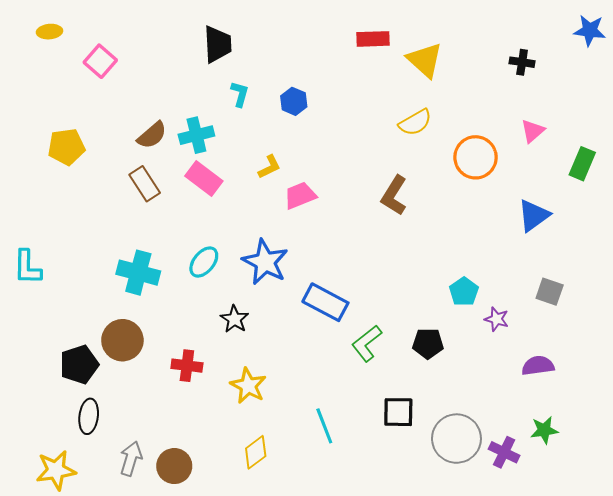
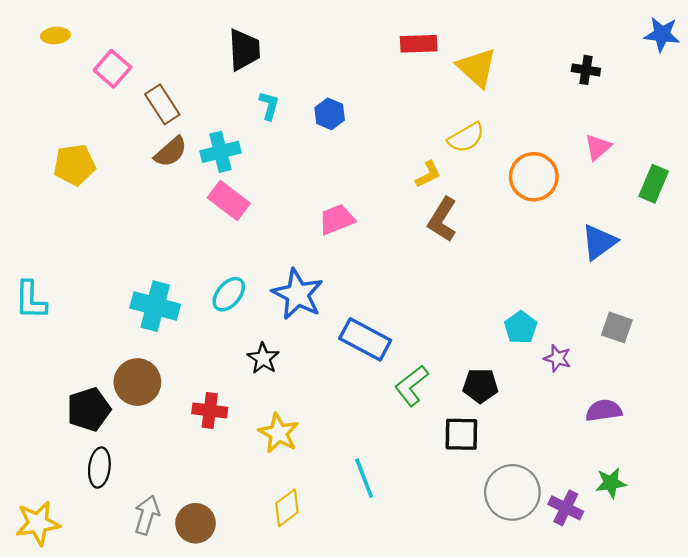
yellow L-shape: (269, 167) -> (428, 174), moved
brown rectangle: (145, 184) -> (162, 104), moved
black square: (398, 412) -> (461, 434), moved
yellow star: (56, 470) -> (38, 523), moved

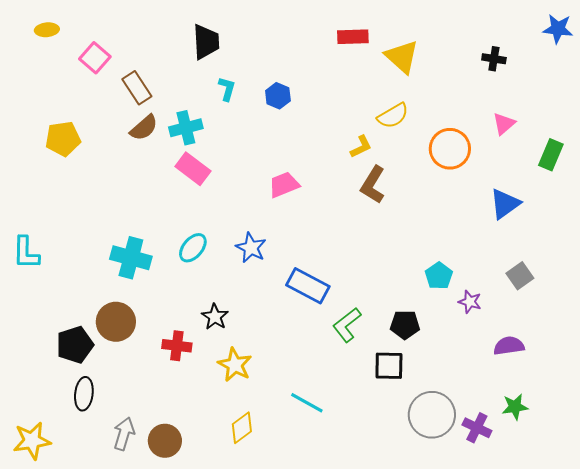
blue star: (298, 294) -> (251, 248), size x0.7
gray square: (617, 327) -> (520, 276), turned 36
black star: (263, 358) -> (215, 317), moved
cyan line: (364, 478) -> (307, 403), turned -40

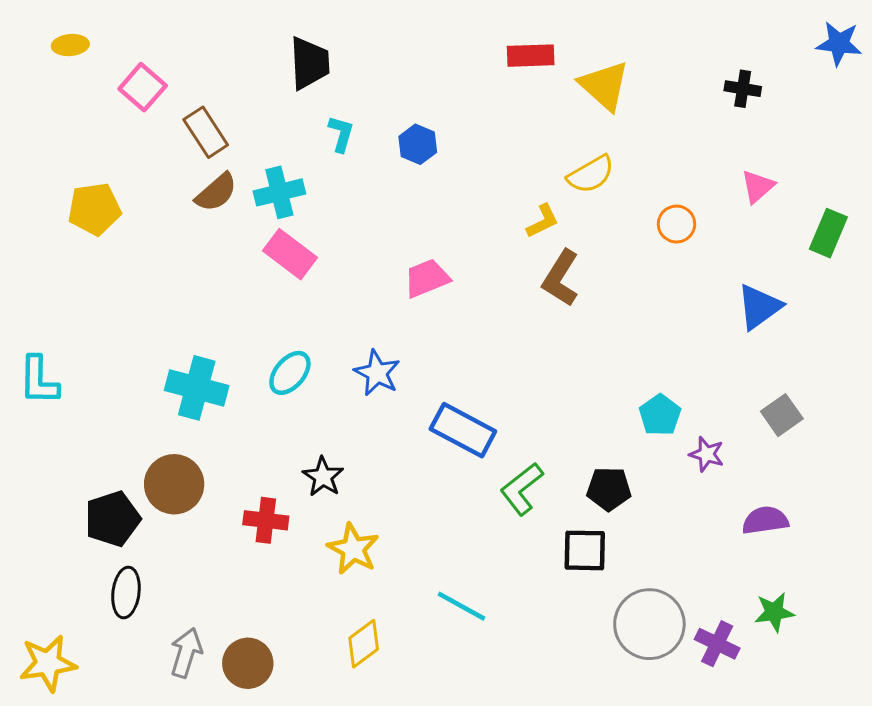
orange circle: (450, 149) -> (677, 224), size x0.6

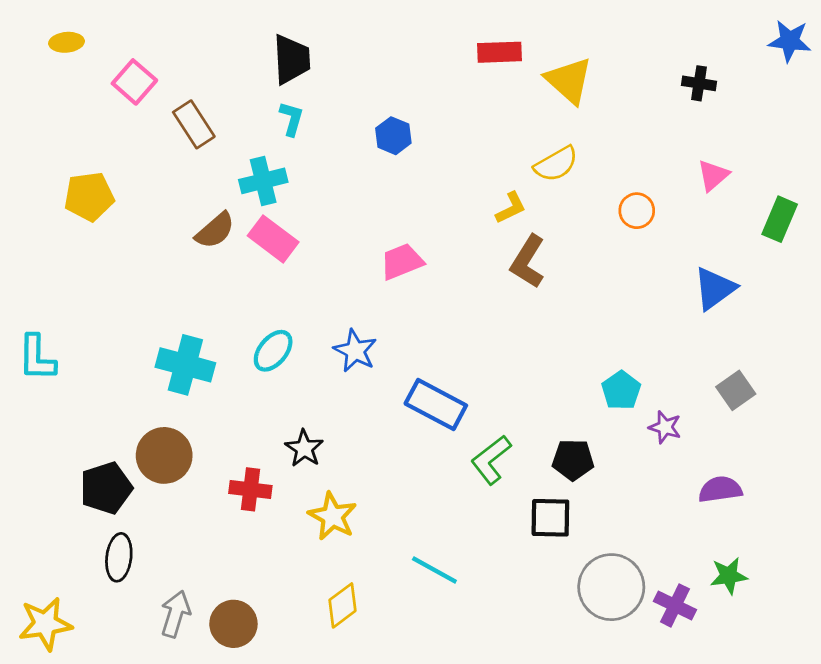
cyan L-shape: (341, 134) -> (291, 119), moved
brown semicircle: (216, 192) -> (215, 230), moved

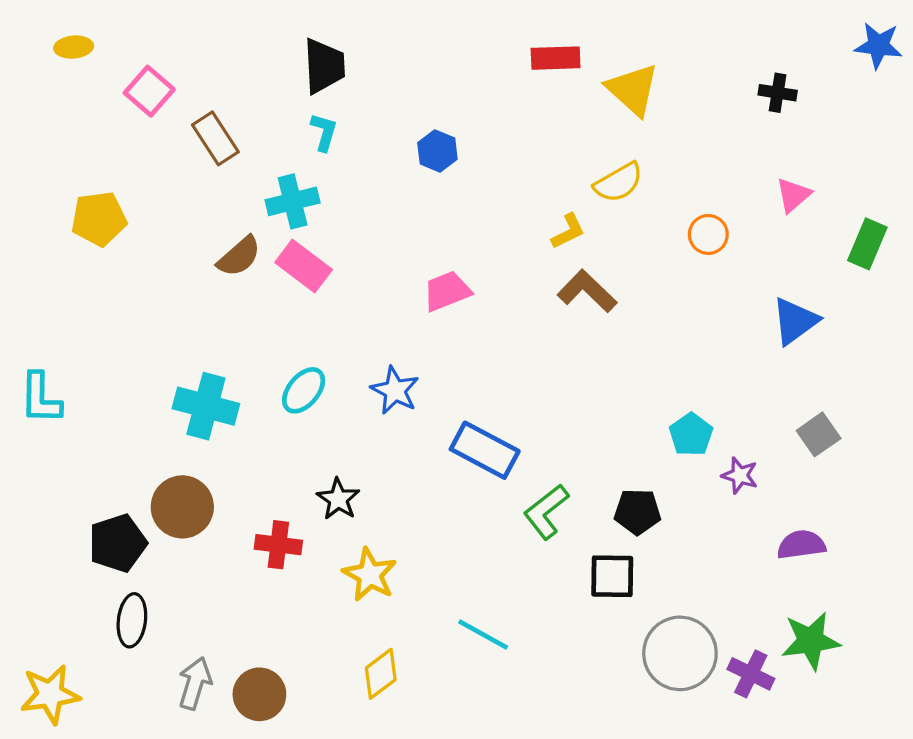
brown L-shape: (528, 262) -> (587, 291), turned 102
green star: (729, 576) -> (811, 641), size x1.4

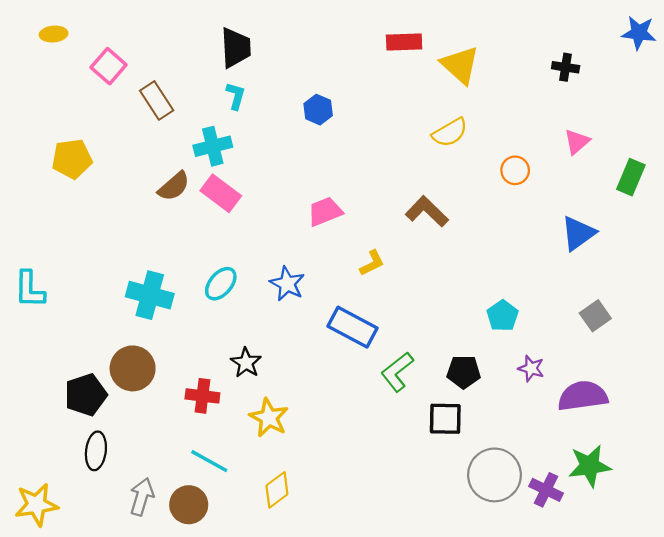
yellow L-shape: (568, 231) -> (372, 263), moved
purple star: (740, 475) -> (531, 368), moved
purple semicircle: (801, 545) -> (583, 396), size x1.4
cyan line: (483, 634) -> (209, 461), moved

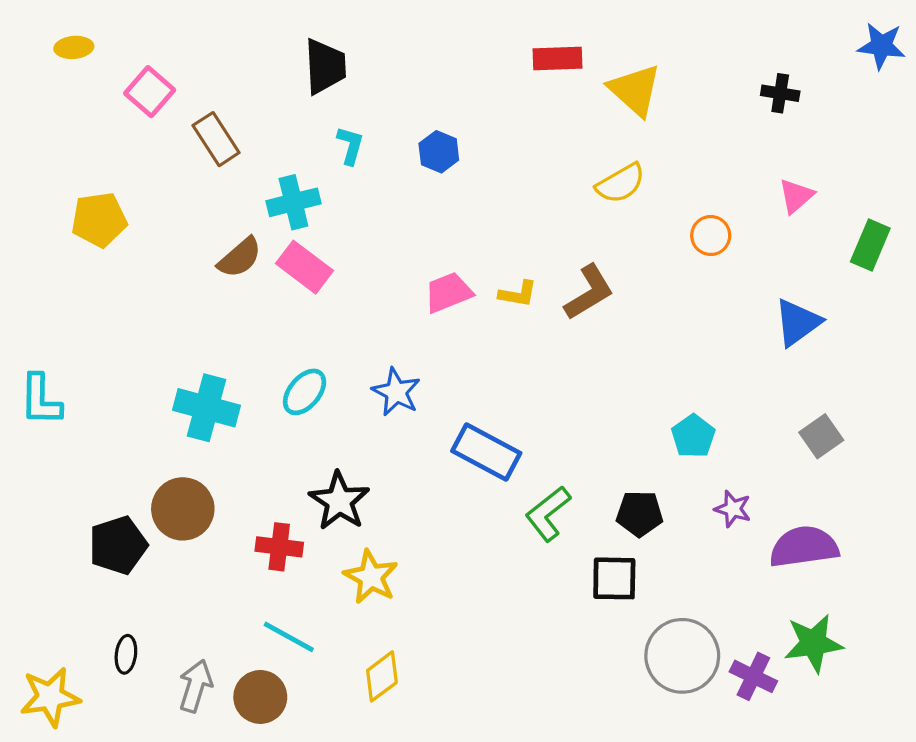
cyan L-shape: (236, 96) -> (350, 145), moved
brown L-shape: (427, 212) -> (589, 292), turned 105
yellow L-shape: (372, 263) -> (518, 294), moved, turned 36
black star: (246, 363) -> (339, 501), size x1.4
black ellipse: (96, 451) -> (126, 654), moved, size x0.7

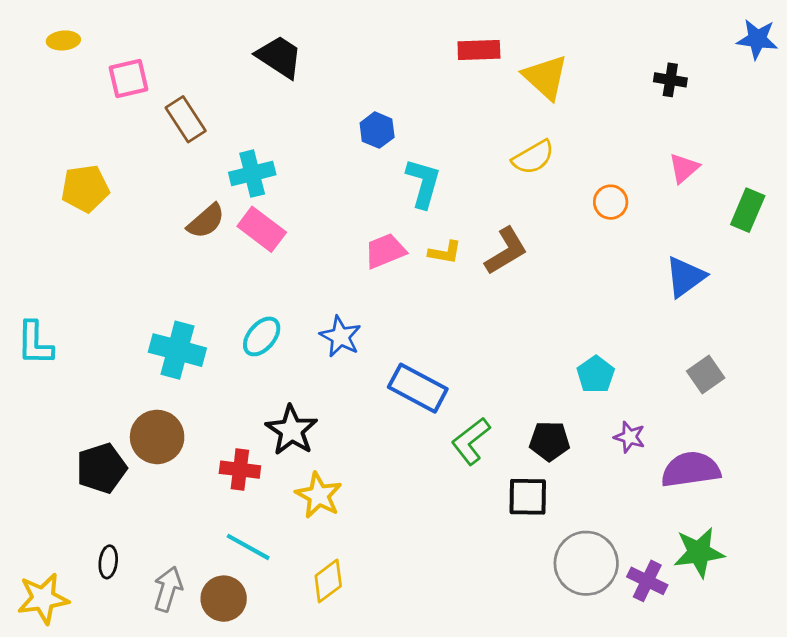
black trapezoid: (325, 66) -> (279, 57), turned -54
pink square: (150, 92) -> (129, 79), turned 36
cyan L-shape: (350, 145) -> (423, 183), moved, size x1.5

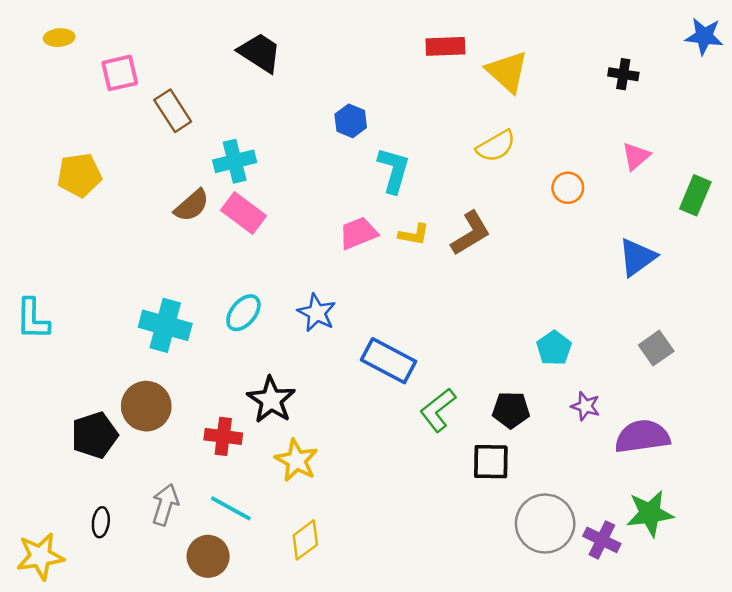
gray arrow: (168, 589) -> (165, 505), moved

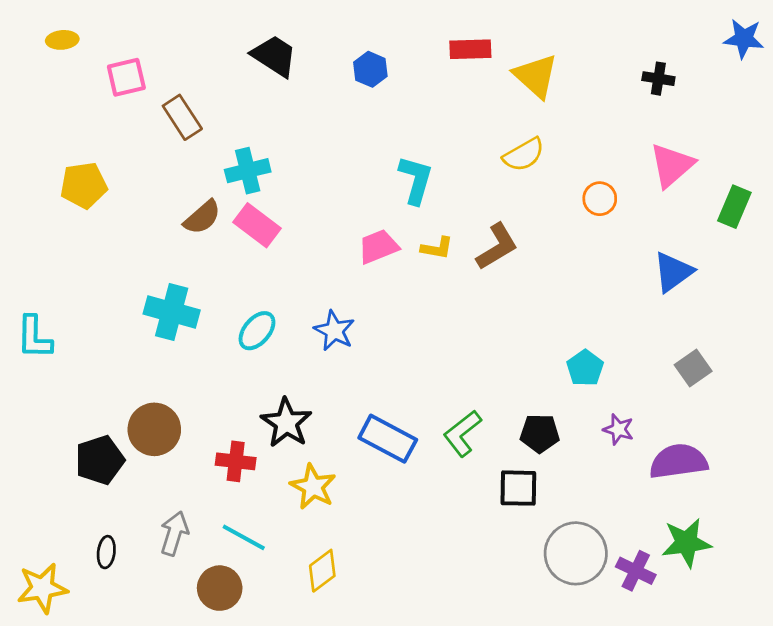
blue hexagon: (351, 121) -> (370, 69), moved
pink triangle: (636, 156) -> (672, 165), size x1.5
cyan cross: (165, 325) -> (172, 312), moved
blue rectangle: (389, 361) -> (388, 439), moved

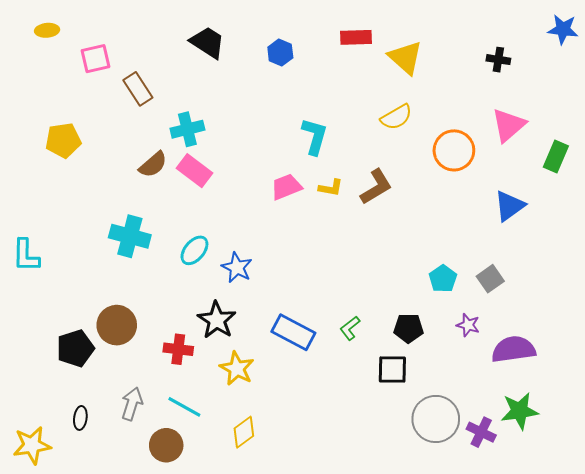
orange circle: (600, 199) -> (454, 150), size x1.6
blue star: (334, 331) -> (237, 268), moved
gray square: (693, 368) -> (490, 279), moved
green L-shape: (462, 433) -> (350, 328), size x0.7

